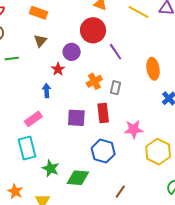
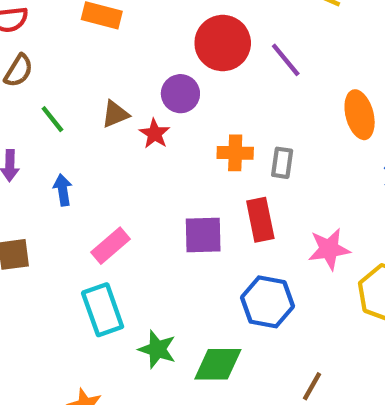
brown triangle: (40, 41) -> (115, 114), moved, turned 32
purple line: (116, 52) -> (286, 60), moved
green line: (12, 58) -> (52, 119), turned 64
orange cross: (94, 81) -> (235, 153), turned 35
blue arrow: (47, 91) -> (63, 190), moved

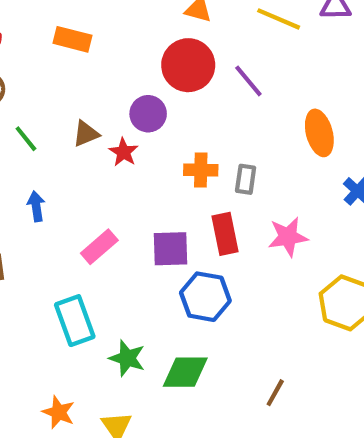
pink rectangle: (111, 246) -> (99, 247), moved
pink star: (329, 249) -> (288, 237), moved
blue hexagon: (267, 302) -> (205, 297), moved

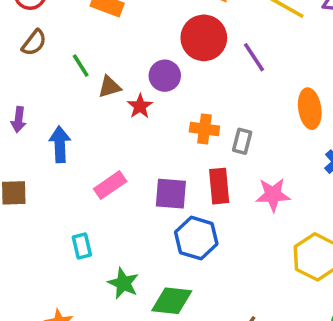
green line: (26, 139) -> (81, 66), moved
blue arrow: (36, 206) -> (60, 144), size x1.4
cyan rectangle: (75, 321) -> (82, 246), size x0.6

